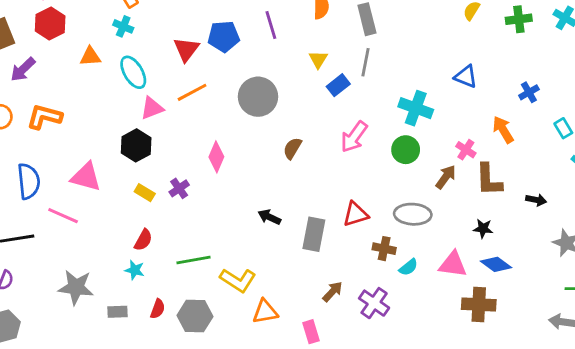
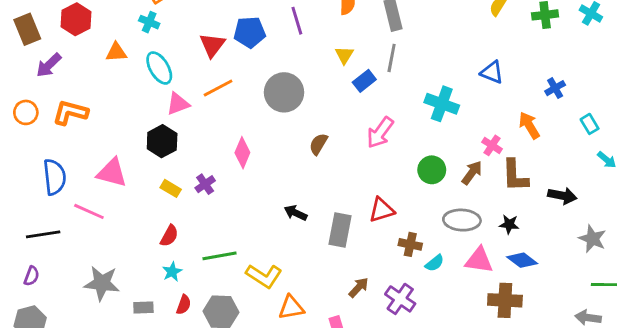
green circle: (406, 150) -> (432, 170), moved
black arrow: (536, 200) -> (562, 196), size x1.4
gray ellipse: (413, 214) -> (462, 220), moved
cyan star: (135, 270) -> (172, 272), moved, turned 30

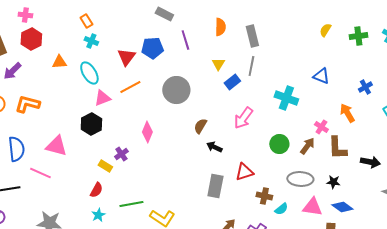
cyan cross: (149, 22) -> (91, 41), moved
yellow rectangle: (171, 188) -> (105, 166), moved
black arrow: (295, 213) -> (214, 147), moved

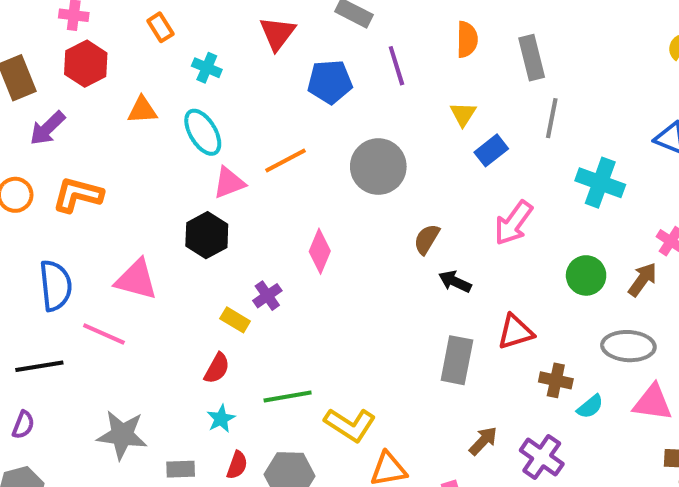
orange rectangle: (86, 21) -> (160, 27), moved
red triangle: (126, 57) -> (277, 33), moved
gray line: (251, 66) -> (552, 118), moved

